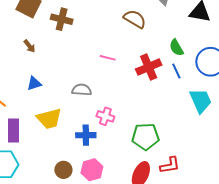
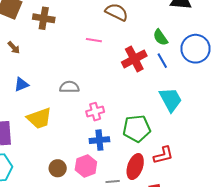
pink line: (108, 58) -> (94, 40), moved
cyan trapezoid: (201, 101) -> (171, 100), moved
pink cross: (105, 116) -> (95, 112), turned -30
blue cross: (86, 135) -> (99, 140), moved

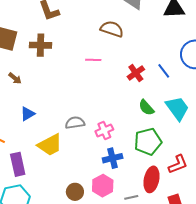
green semicircle: (160, 37) -> (146, 108), moved
red cross: (134, 59) -> (136, 73), size x0.7
gray semicircle: (69, 87) -> (75, 123), moved

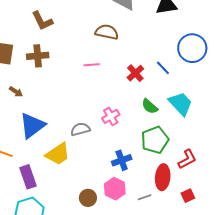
blue triangle: (28, 114) -> (32, 126), size x1.8
pink cross: (104, 130) -> (111, 116), moved

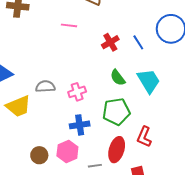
pink cross: (111, 116) -> (77, 92), moved
red L-shape: (187, 159) -> (144, 137), turned 130

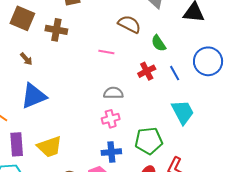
green semicircle: (118, 78) -> (159, 43), moved
gray semicircle: (45, 86) -> (113, 93), moved
yellow trapezoid: (18, 106) -> (50, 147), moved

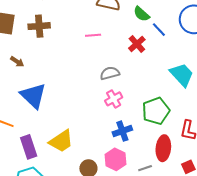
blue line: (175, 73) -> (159, 30), moved
blue triangle: (34, 96) -> (33, 96), turned -40

